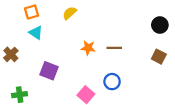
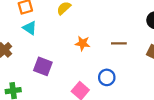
brown line: (114, 48) -> (119, 43), moved

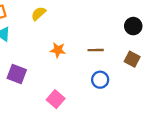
blue circle: (107, 77) -> (100, 80), moved

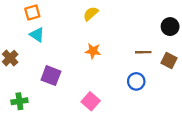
yellow semicircle: (39, 14) -> (91, 14), moved
brown line: (96, 50) -> (143, 52), moved

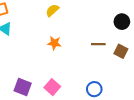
purple square: (51, 76) -> (23, 87), moved
blue circle: (136, 81) -> (94, 89), moved

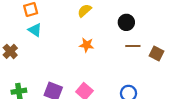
black circle: (122, 22) -> (126, 22), moved

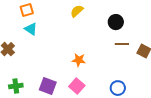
orange star: (87, 45) -> (79, 60), moved

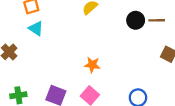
brown line: (122, 44) -> (157, 20), moved

